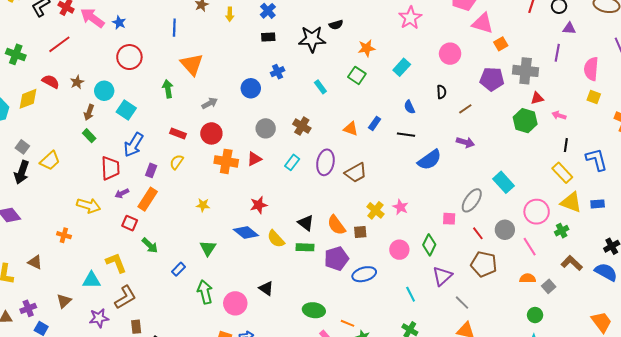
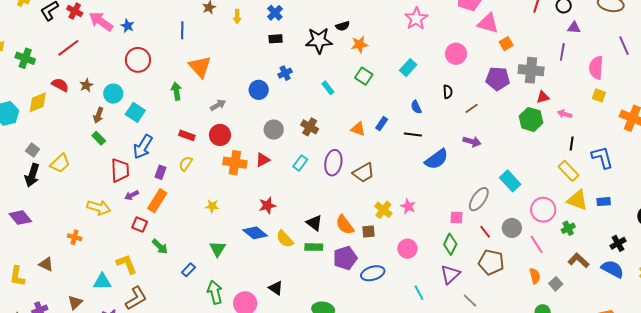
orange star: (367, 48) -> (360, 44), moved
green diamond: (429, 245) -> (450, 244), moved
orange semicircle: (528, 278) -> (535, 276), turned 77

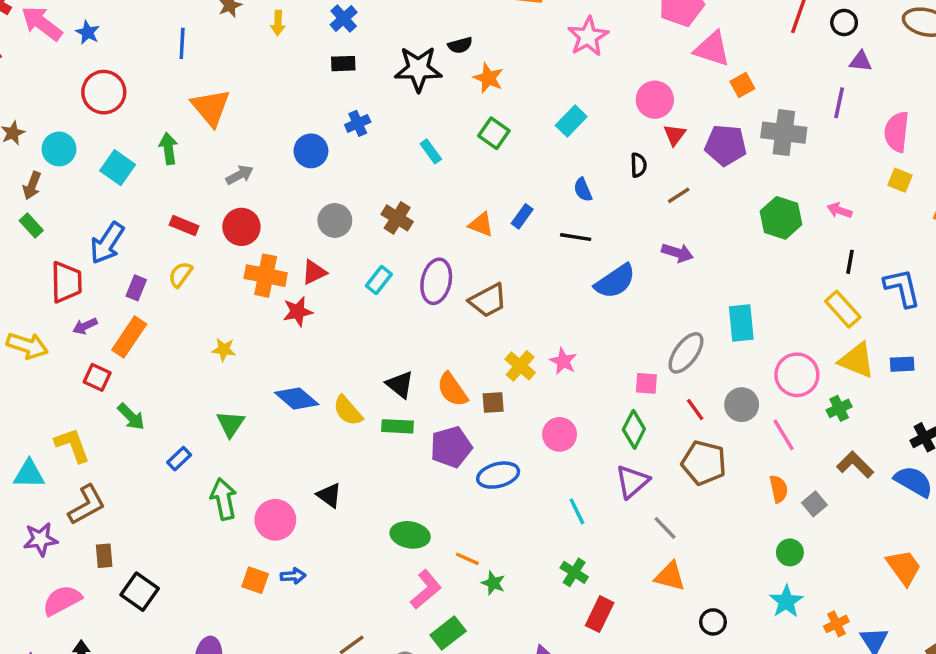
orange star: (360, 44) -> (488, 78), turned 30
red triangle: (543, 97) -> (675, 135), moved, turned -40
cyan square: (135, 112) -> (118, 168), moved
cyan rectangle: (510, 181) -> (741, 323), turned 35
red star: (267, 206) -> (298, 312), moved

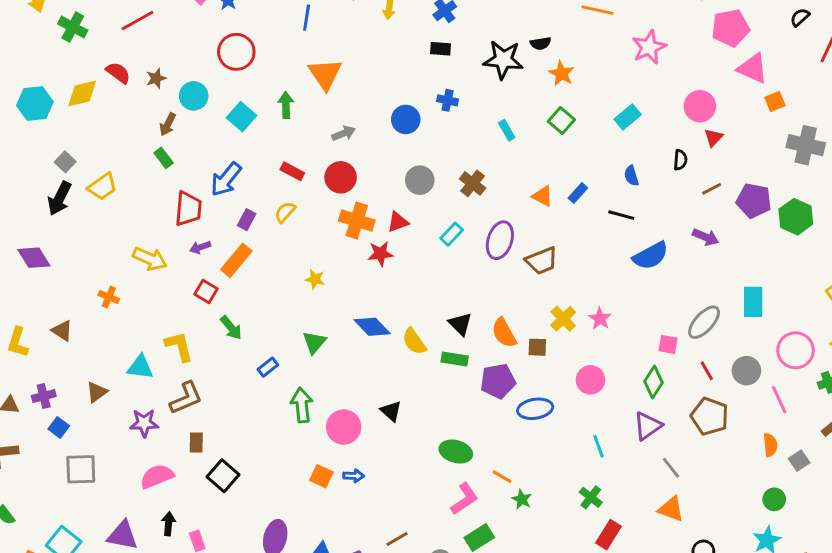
blue cross: (358, 123) -> (448, 100), turned 30
purple pentagon: (726, 145) -> (754, 201), moved

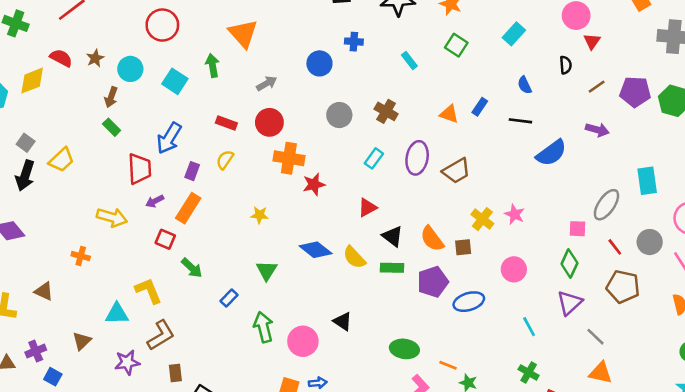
red triangle: (398, 222) -> (367, 208), moved

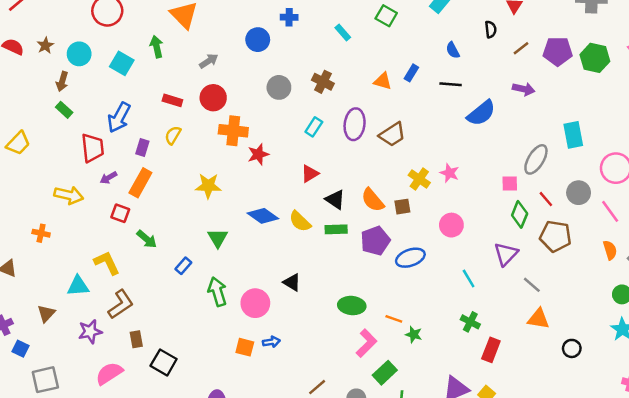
yellow star: (260, 215) -> (208, 186), size x1.5
green diamond: (569, 264) -> (520, 214), moved

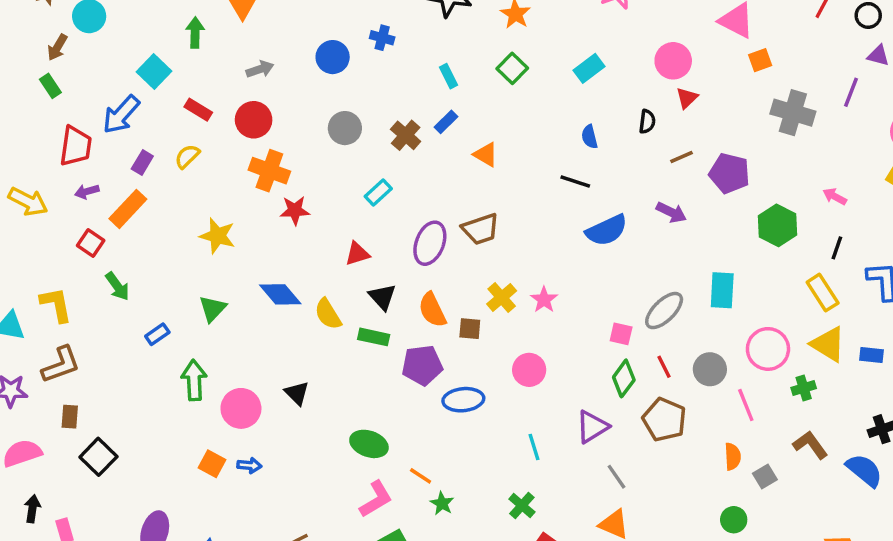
green hexagon: (595, 58) -> (778, 225), moved
cyan square: (122, 63) -> (154, 71), moved
blue rectangle: (411, 73) -> (446, 122), moved
purple ellipse: (355, 124) -> (430, 243), moved

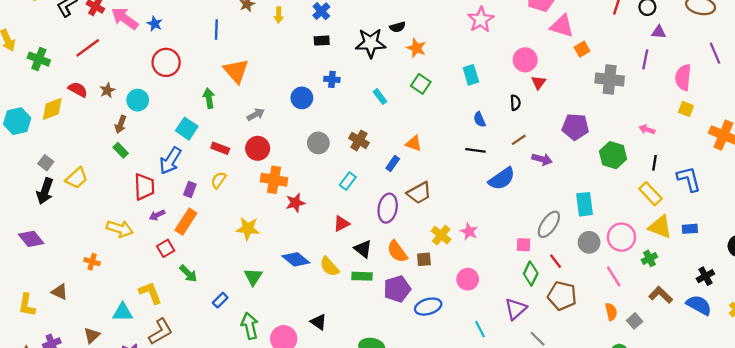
cyan rectangle: (589, 68) -> (471, 75), turned -60
blue rectangle: (446, 122) -> (393, 163), moved
brown line: (681, 157) -> (519, 140), moved
red square: (91, 243) -> (166, 248), turned 36
gray circle: (710, 369) -> (589, 242), moved

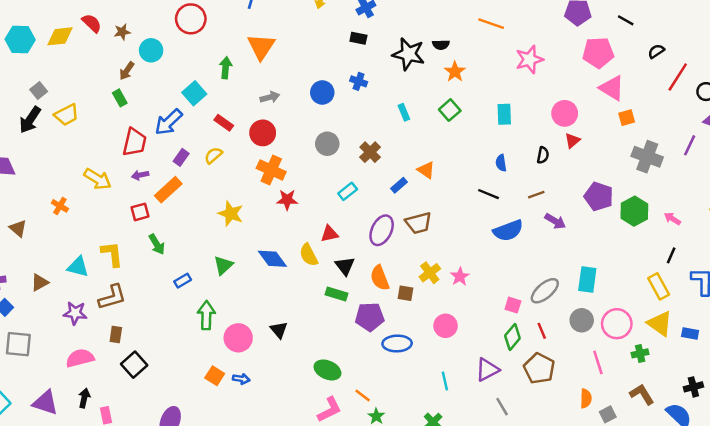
green hexagon: (613, 155) -> (634, 211), moved
yellow semicircle: (329, 267) -> (309, 255), moved

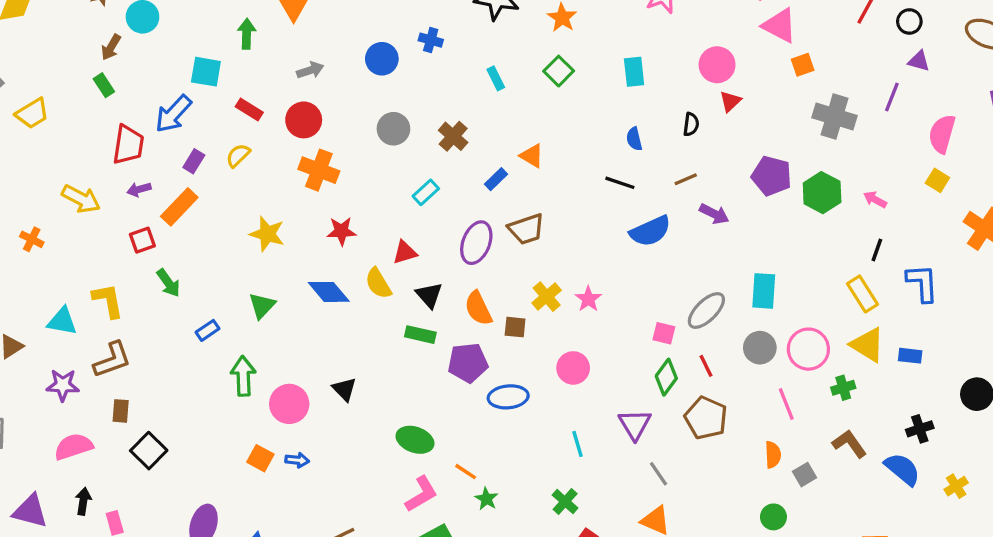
cyan square: (194, 93) -> (206, 72), turned -35
red star: (287, 200) -> (341, 231), moved
purple triangle: (487, 370) -> (635, 424), turned -30

